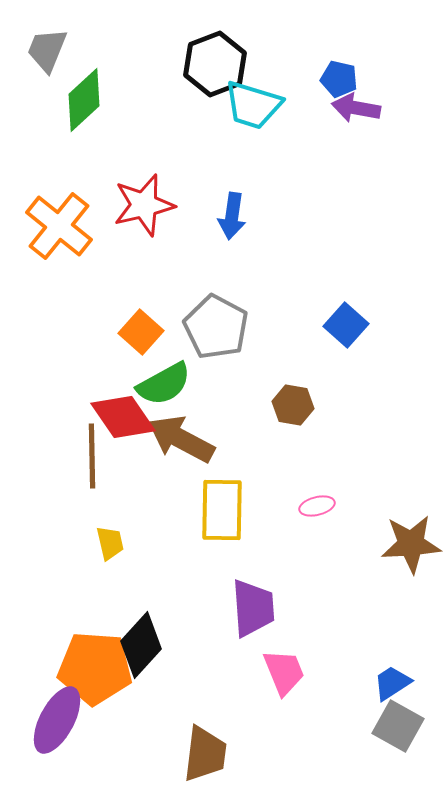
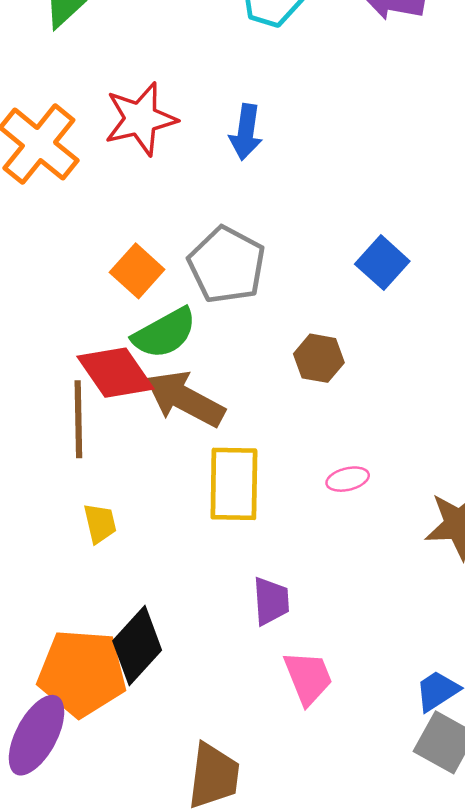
purple trapezoid: (253, 608) -> (271, 601), size x0.7

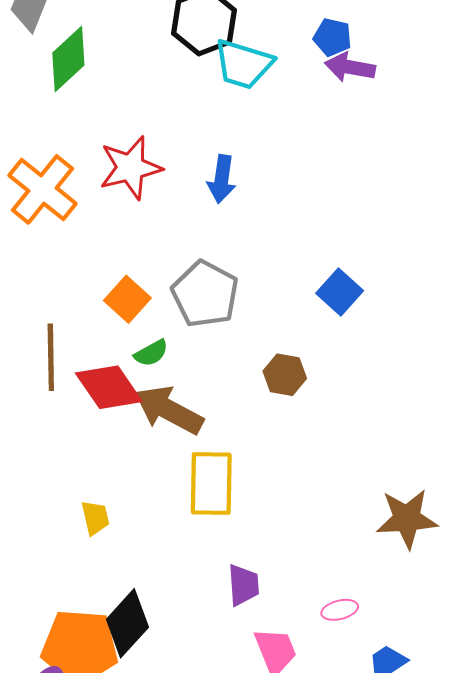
green semicircle: (165, 333) -> (151, 353), size x0.6
brown line: (78, 419) -> (51, 357), moved
pink ellipse: (348, 479) -> (340, 610), moved

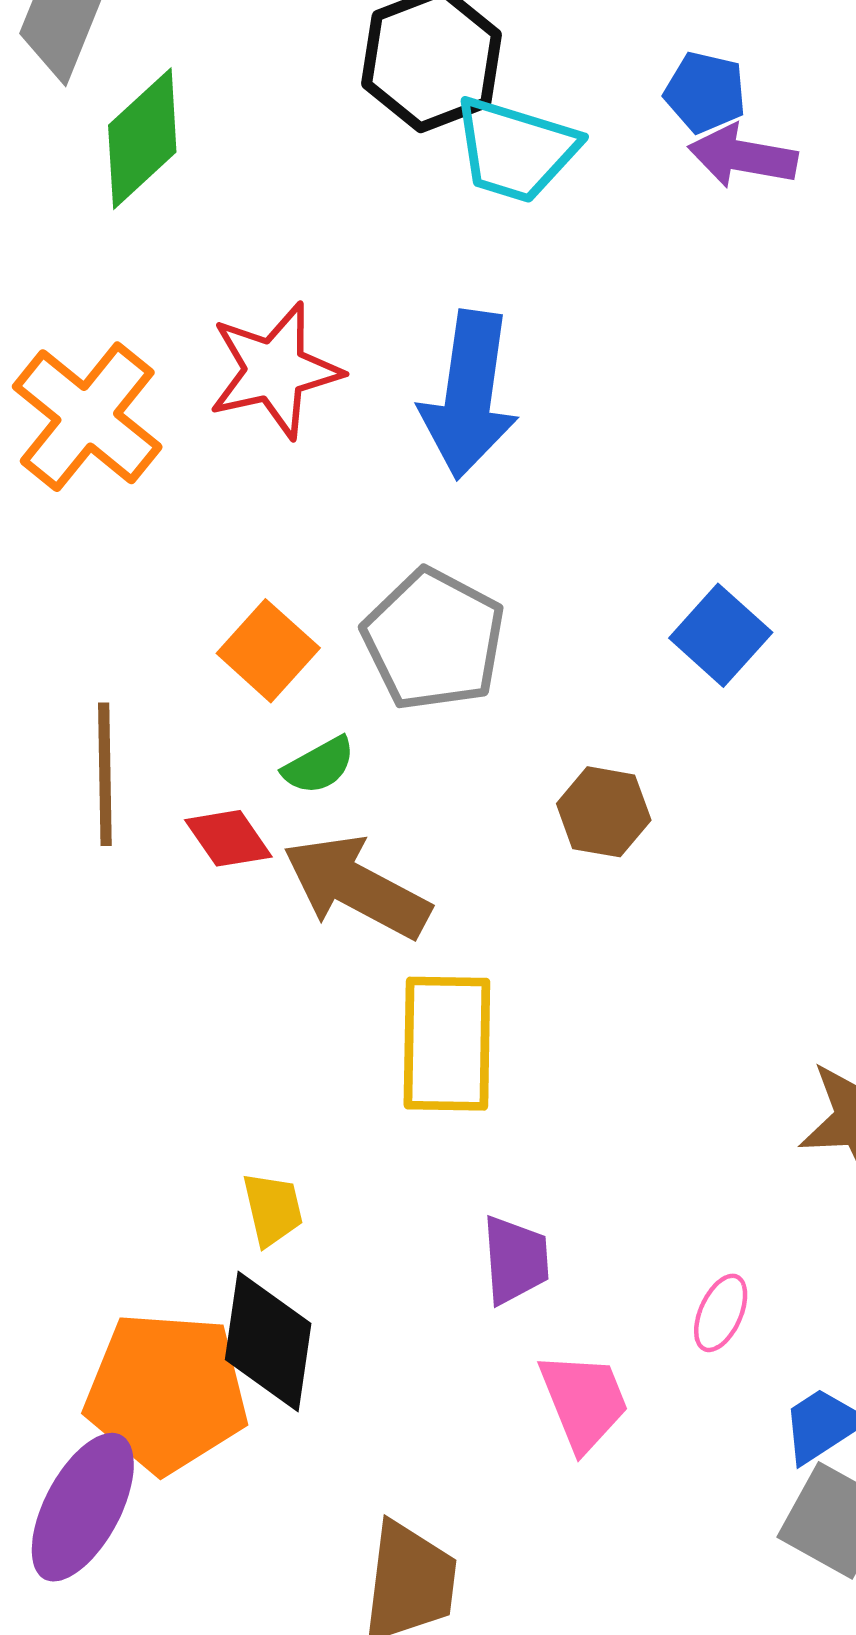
blue arrow: (222, 179) -> (469, 395), size x1.6
red diamond: (109, 387) -> (228, 838), size x0.6
yellow trapezoid: (95, 518) -> (273, 1209), moved
pink ellipse: (340, 610) -> (721, 1313), turned -52
black diamond: (127, 623) -> (268, 1342), turned -34

